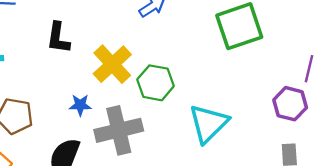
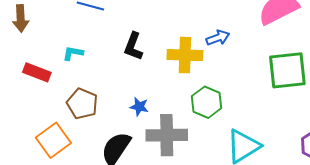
yellow cross: (112, 64) -> (185, 55), moved, turned 32

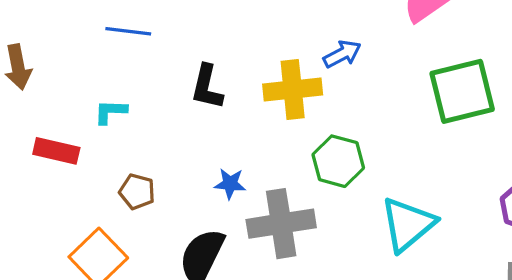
brown pentagon: (82, 104) -> (137, 192), size x0.7

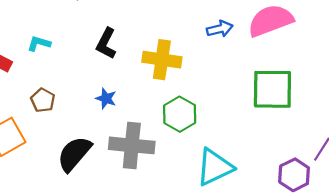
blue arrow: (342, 54) -> (220, 29), moved
blue star: (230, 184) -> (106, 98), moved

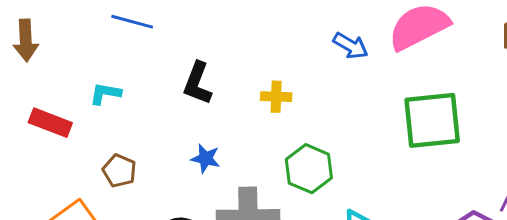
blue arrow: (220, 29) -> (351, 46), turned 50
yellow cross: (162, 60) -> (276, 97), size x0.6

